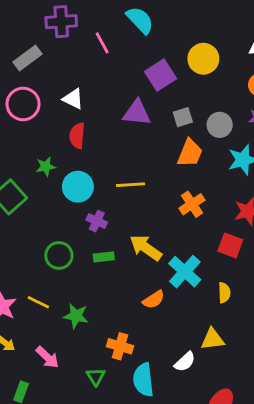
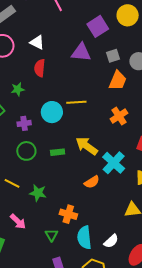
cyan circle: (78, 187) -> (52, 112), moved
purple cross: (97, 221) -> (24, 123), moved, turned -32
white semicircle: (185, 362) -> (111, 241), moved

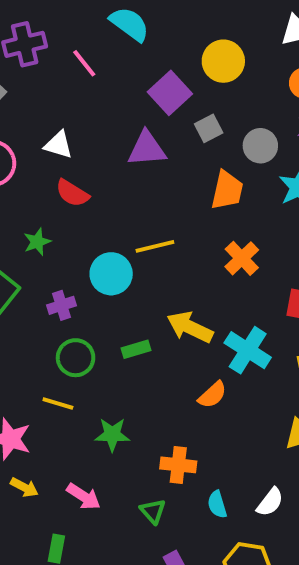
gray square: (113, 56) -> (209, 128), moved
red semicircle: (40, 68) -> (72, 193), turned -54
yellow line: (12, 183) -> (58, 404), moved
cyan semicircle: (84, 238) -> (217, 504), size x0.6

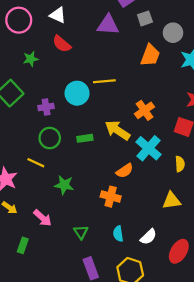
green star: (37, 242) -> (31, 59), moved
orange cross: (242, 258) -> (145, 110), moved
orange cross: (178, 465) -> (111, 197), moved

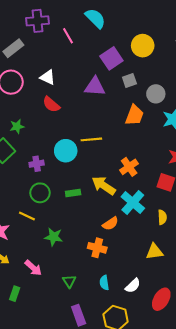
green star: (31, 59) -> (17, 126), moved

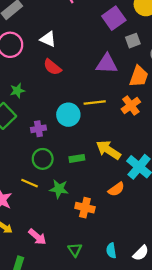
purple triangle: (95, 87) -> (107, 64), moved
orange cross: (129, 167) -> (131, 105), moved
green star: (54, 237) -> (59, 189), moved
orange cross: (97, 248) -> (85, 208), moved

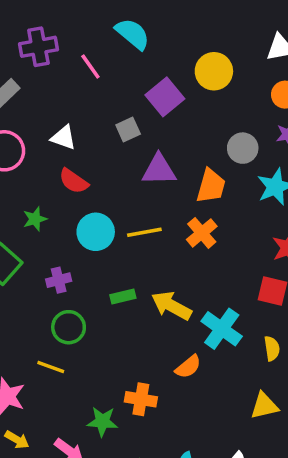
gray square: (133, 41) -> (128, 129), moved
green star: (17, 91) -> (35, 219), moved
cyan circle: (68, 115) -> (96, 232), moved
green rectangle: (77, 158) -> (123, 296), moved
green star: (59, 189) -> (102, 421), moved

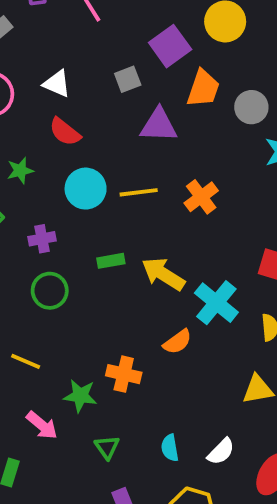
orange trapezoid: (211, 186) -> (203, 88), moved
yellow line: (51, 367) -> (26, 361), moved

